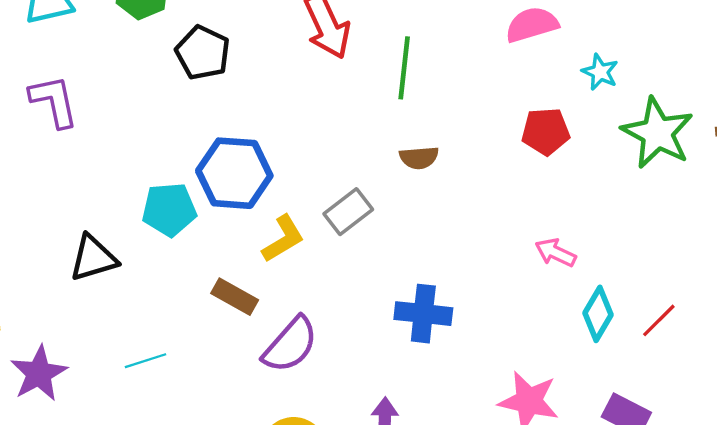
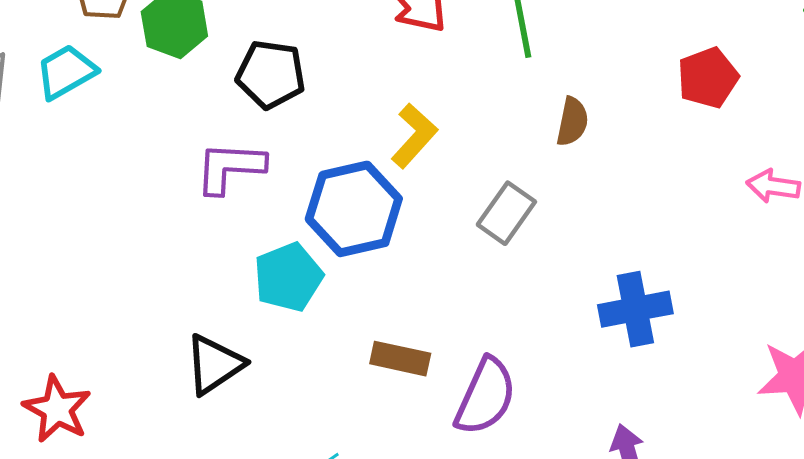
purple L-shape: (54, 101) -> (230, 168), moved, turned -58
red pentagon: (546, 131) -> (708, 78), moved
brown semicircle: (419, 158) -> (572, 122), turned -57
yellow L-shape: (283, 239) -> (414, 136), moved

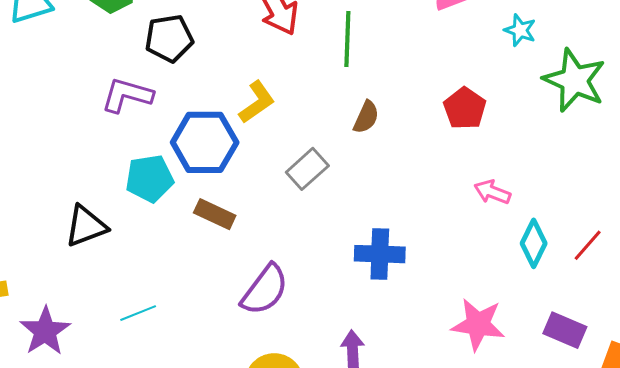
black pentagon: (271, 74) -> (169, 38), turned -30
red pentagon: (708, 78) -> (465, 108), turned -30
brown rectangle: (400, 359) -> (215, 214), moved

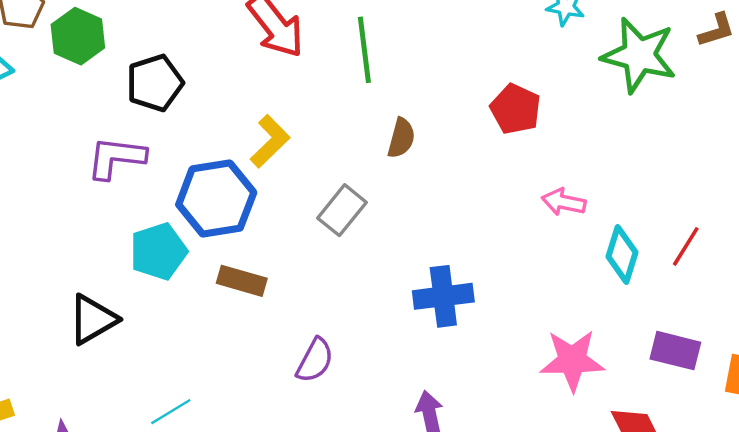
purple semicircle: (265, 290) -> (315, 360), size x0.7

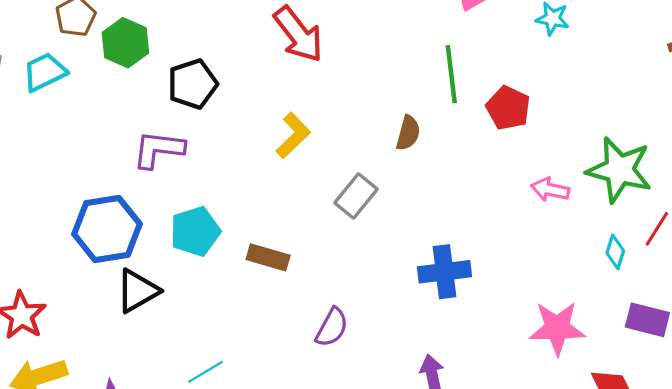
green line: (364, 50) -> (451, 74), moved
green star: (639, 55) -> (619, 170), moved
blue hexagon: (216, 199) -> (107, 229), moved
cyan diamond: (622, 254) -> (615, 252), moved, size x0.7

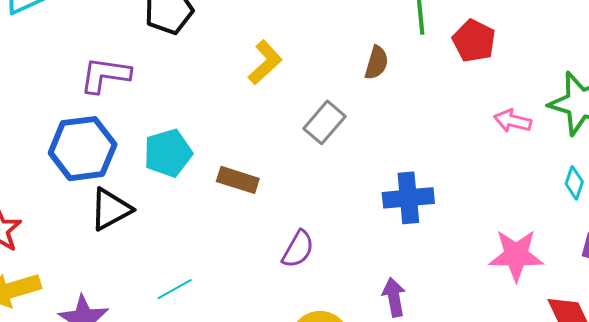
purple L-shape: (158, 149) -> (105, 75), moved

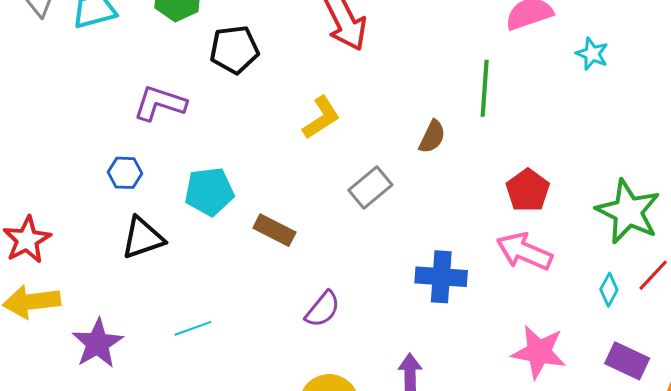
red pentagon: (474, 41) -> (528, 190), moved
pink arrow: (513, 121) -> (524, 251), moved, size x1.5
blue hexagon: (83, 149) -> (125, 173), size x0.5

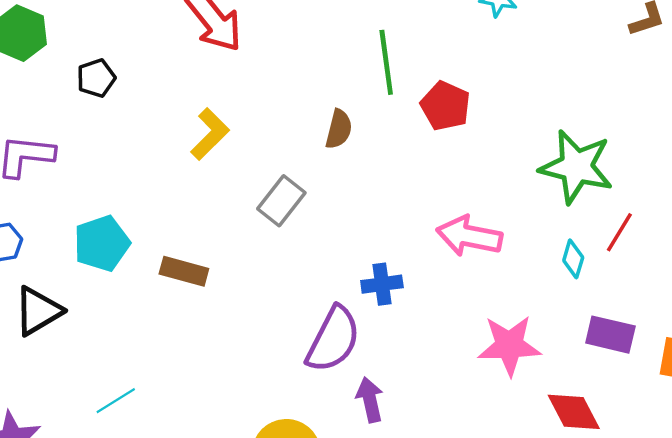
black pentagon: (234, 49) -> (96, 78), size x0.7
red pentagon: (528, 190) -> (445, 106), moved
blue cross: (441, 277) -> (382, 284), size x0.7
purple semicircle: (323, 309) -> (333, 339), moved, size x1.5

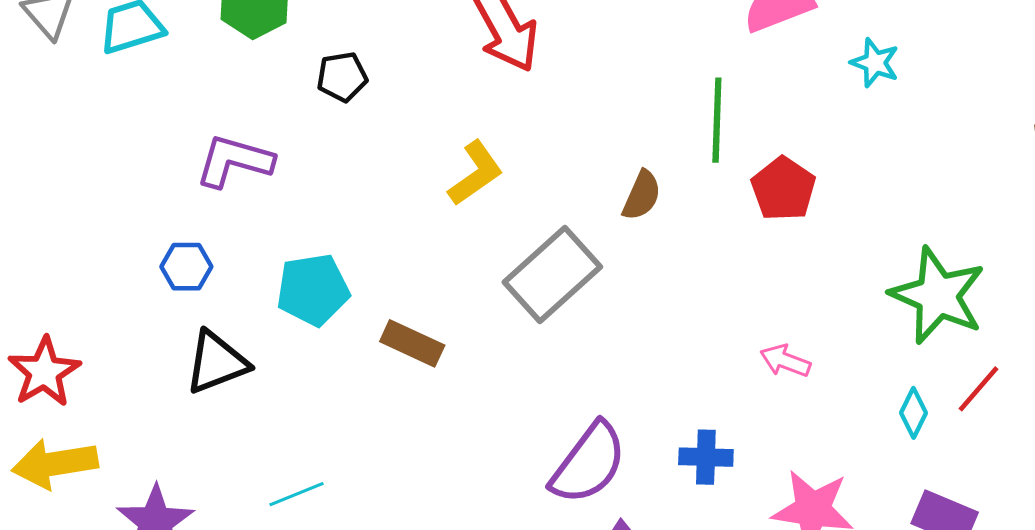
gray rectangle: (281, 201) -> (552, 274), size x1.5
pink arrow: (469, 236) -> (785, 361), size x0.6
blue cross: (382, 284) -> (706, 457), moved

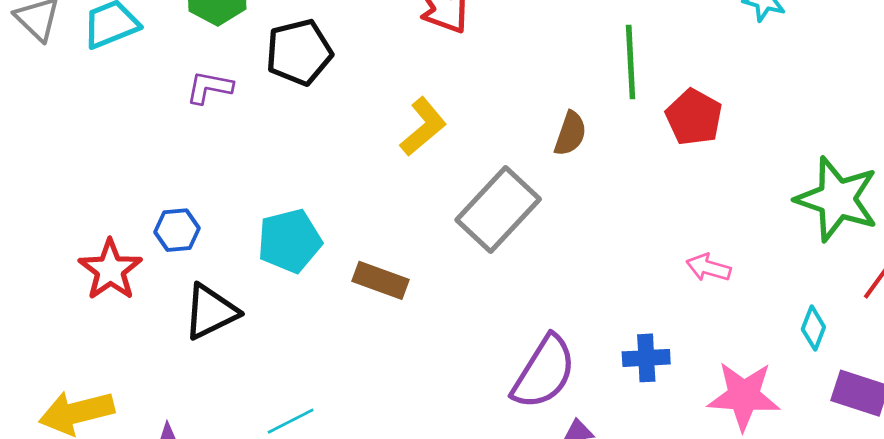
black pentagon: (342, 77) -> (299, 52), size x1.5
purple L-shape: (234, 161) -> (209, 87), moved, size x0.7
red star: (44, 372) -> (110, 270), moved
cyan diamond: (913, 413) -> (813, 328), moved

